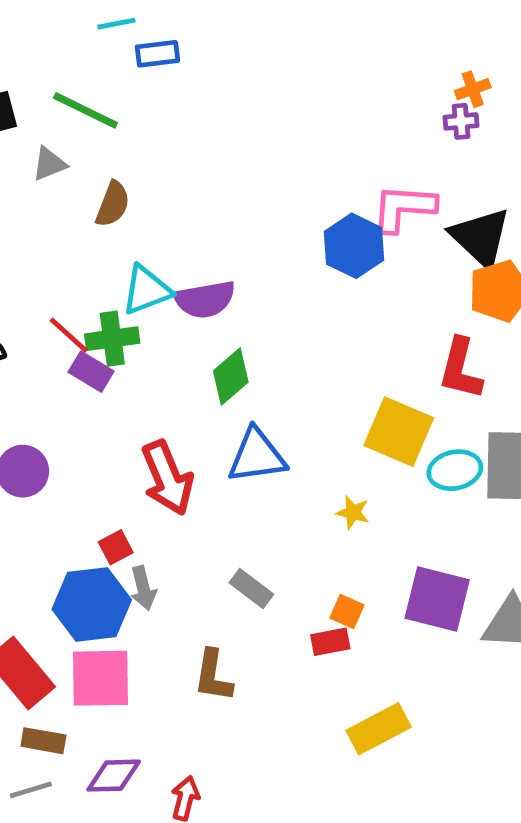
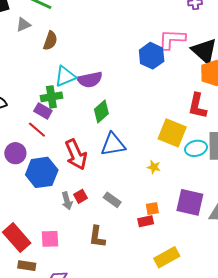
red line: (69, 335) -> (37, 130), moved
red square: (116, 547) -> (81, 196), moved
blue hexagon: (92, 605) -> (42, 172), moved
orange square: (347, 611) -> (152, 209), turned -32
pink square: (100, 678) -> (50, 239), size x0.7

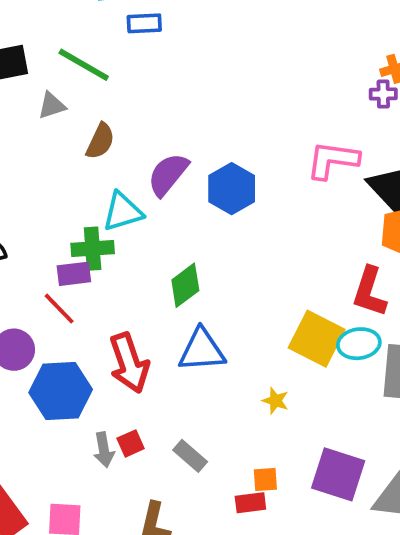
blue hexagon: (152, 56) -> (232, 189), moved
purple semicircle: (90, 80) -> (168, 174), moved, turned 135
purple rectangle: (43, 111) -> (74, 274), turned -42
cyan ellipse: (196, 148) -> (359, 344), moved

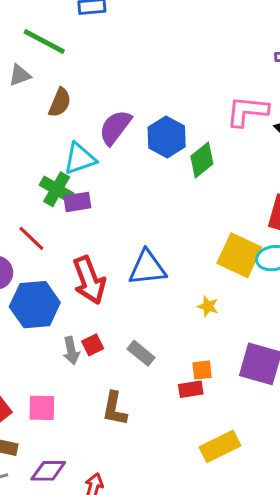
green cross: (93, 249) -> (57, 189), turned 36
purple rectangle: (74, 274) -> (77, 202), moved
green diamond: (185, 285) -> (202, 160), moved

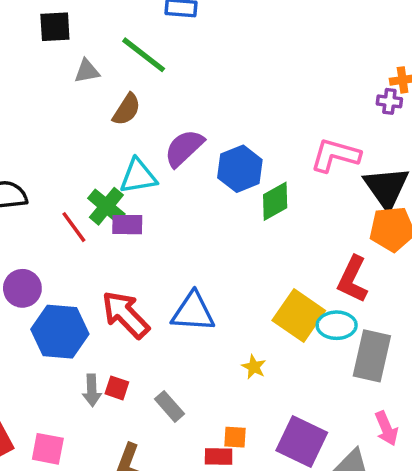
green line: (44, 41) -> (144, 55), moved
red line: (31, 238) -> (74, 227), moved
red arrow: (89, 280) -> (125, 315), turned 147
red square: (93, 345) -> (117, 388), turned 35

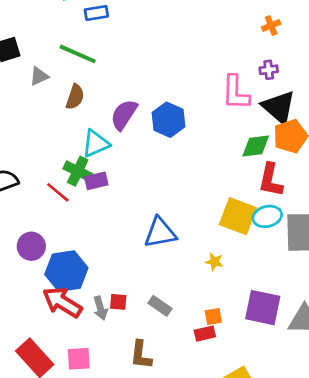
purple cross: (389, 101) -> (269, 70), moved
pink L-shape: (335, 155) -> (236, 93), turned -90
green diamond: (275, 201) -> (256, 146), moved, turned 36
red arrow: (125, 315) -> (62, 302), moved

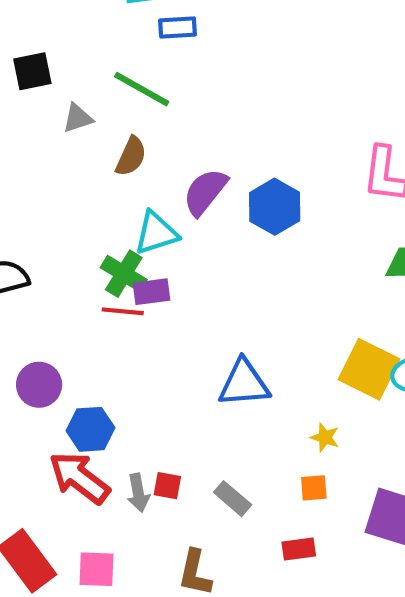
red line: (58, 192) -> (123, 311), moved, turned -40
blue hexagon: (66, 271) -> (90, 429), size x0.7
orange square: (213, 316) -> (314, 488), moved

